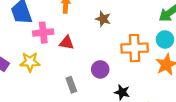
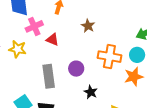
pink cross: (43, 33) -> (34, 26), turned -30
gray rectangle: (71, 85) -> (49, 76), size x1.6

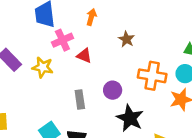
gray rectangle: (49, 76) -> (80, 100), size x0.7
black star: (91, 92) -> (130, 118), size x1.6

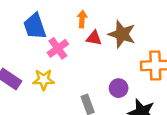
brown star: (126, 39) -> (122, 34), size x1.6
red triangle: (84, 56) -> (94, 38), moved

